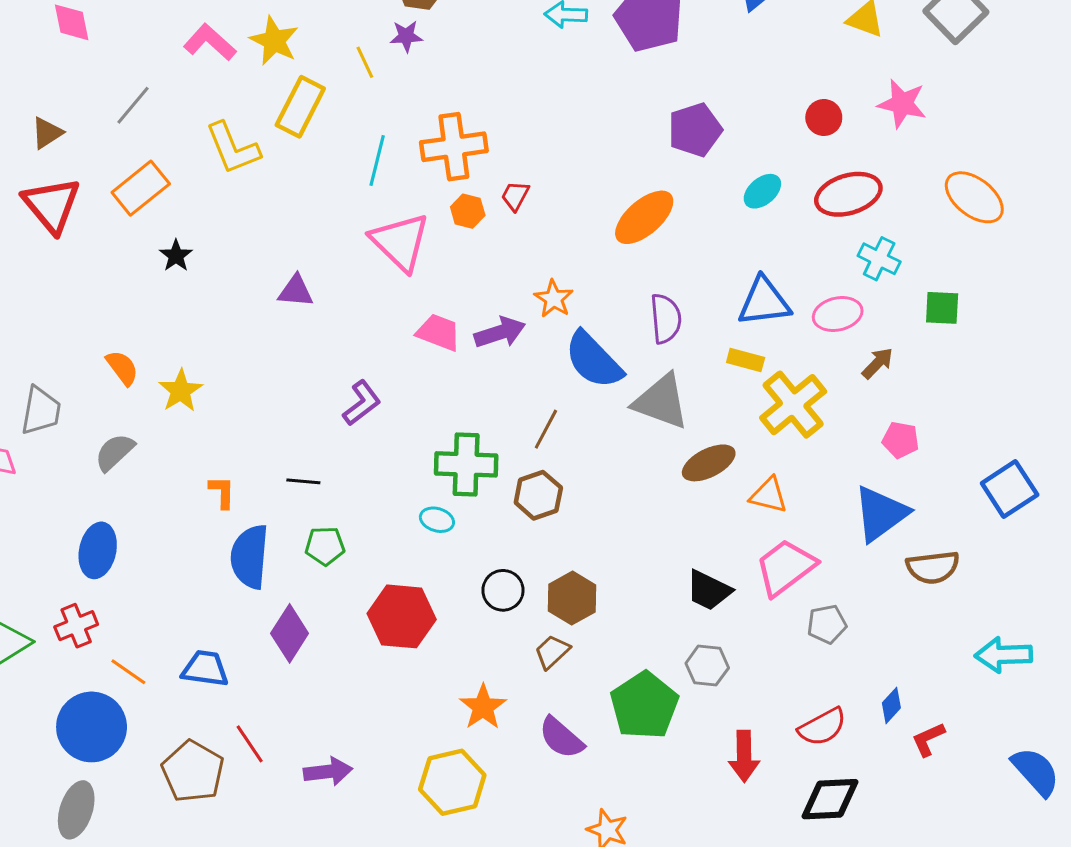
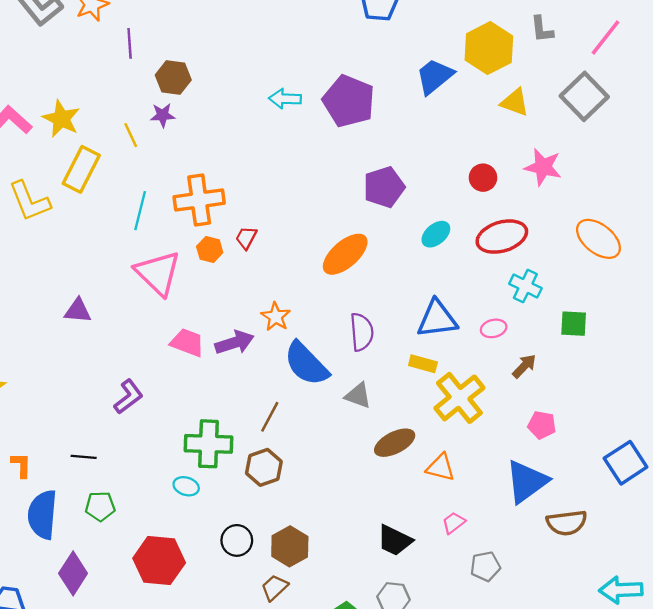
pink ellipse: (838, 314) -> (494, 328), size x0.7
gray triangle: (661, 402) -> (358, 396), size x0.6
pink trapezoid: (785, 567) -> (454, 523), size x0.5

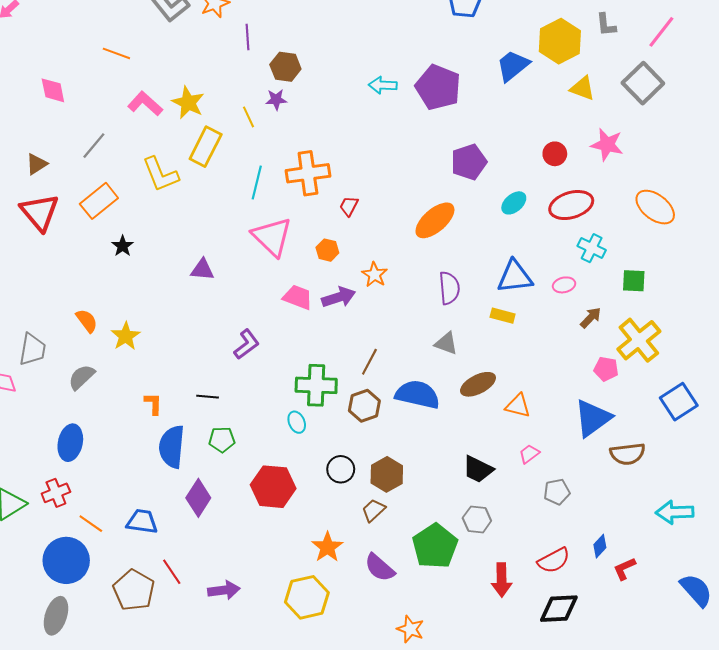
orange hexagon: (210, 249) -> (327, 250), moved
blue semicircle: (306, 364) -> (418, 395), moved, turned 147
yellow cross: (459, 398) -> (639, 340), moved
cyan ellipse: (186, 486) -> (297, 422), turned 50

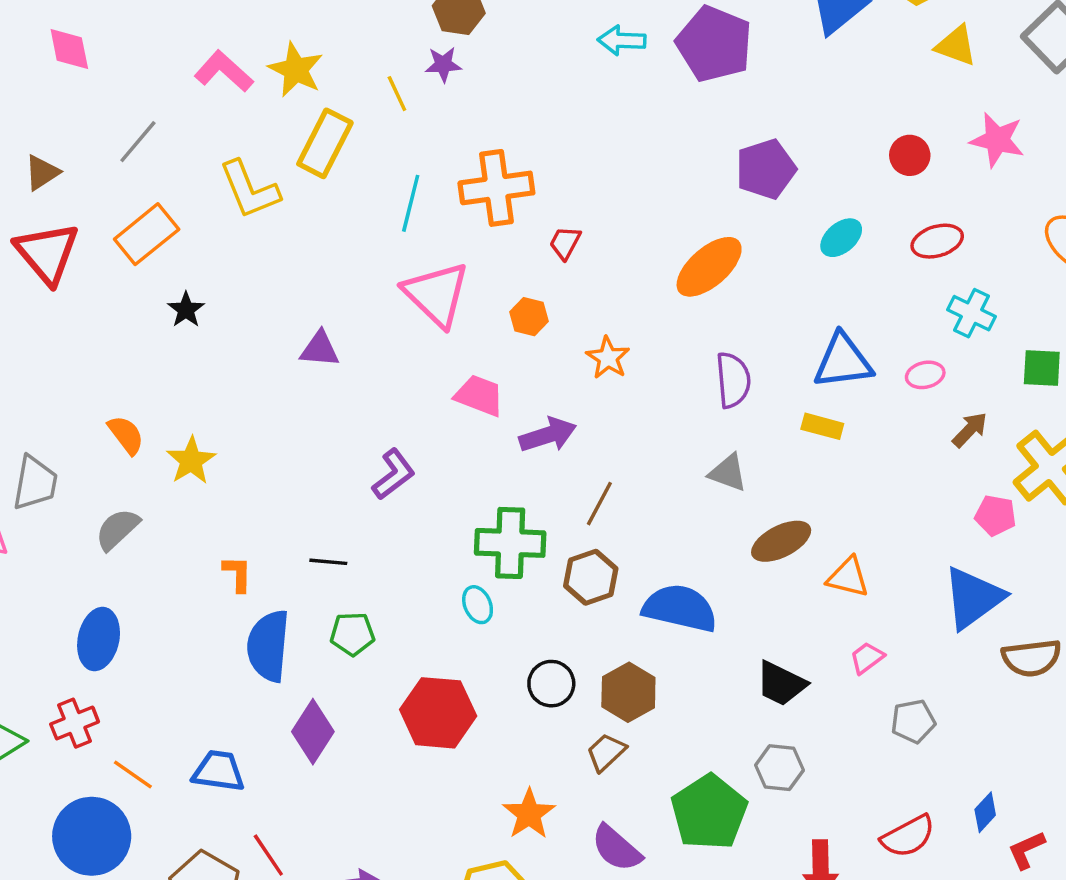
red ellipse: (571, 205) -> (937, 241), size x0.7
purple arrow: (339, 297) -> (548, 435), moved
blue semicircle: (418, 395) -> (680, 608), moved

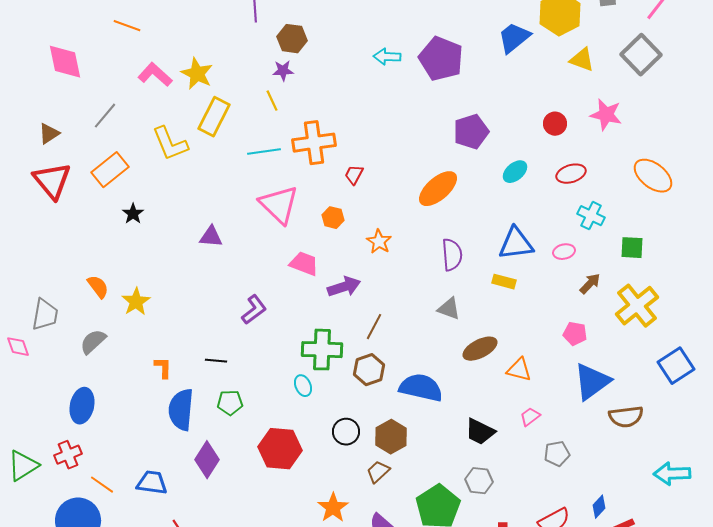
pink diamond: (69, 49) -> (65, 62), size x1.4
yellow line: (397, 94) -> (272, 101), moved
cyan line: (411, 203) -> (264, 152), turned 68
pink pentagon: (996, 516) -> (575, 334), moved

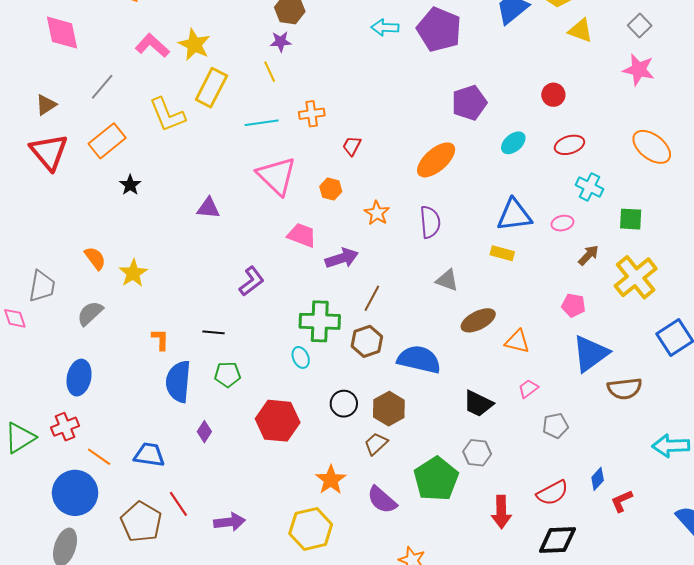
gray square: (641, 55) -> (640, 26), size x0.6
pink star: (606, 115) -> (639, 70), moved
orange cross: (314, 143) -> (312, 114), size x0.6
purple semicircle: (452, 255) -> (430, 222), moved
purple diamond: (207, 460) -> (204, 432), size x0.6

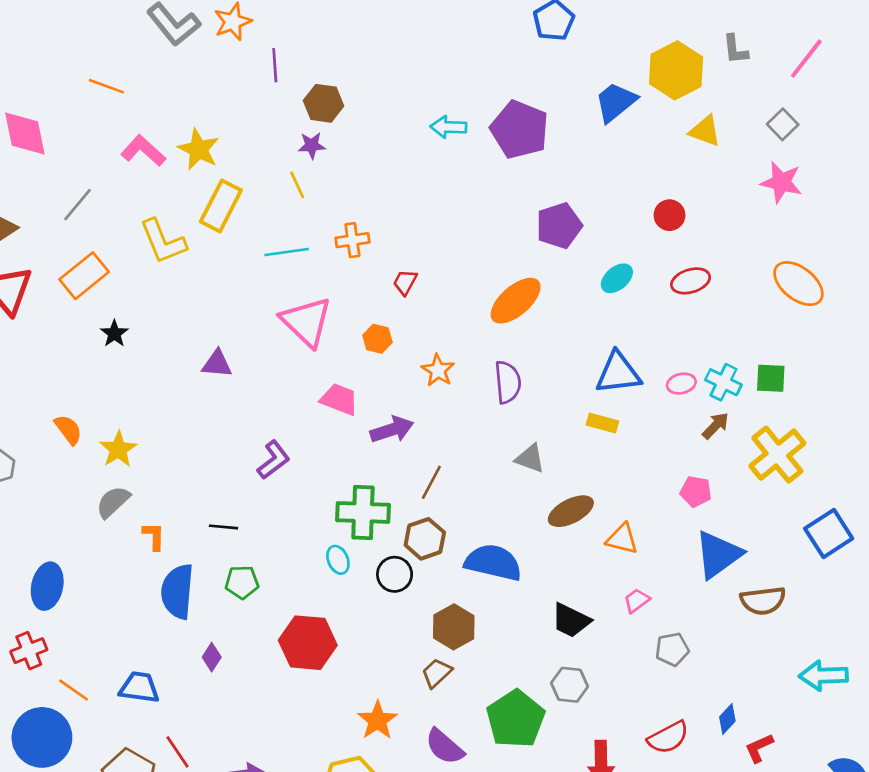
cyan cross: (590, 187) -> (723, 382), moved
gray semicircle: (90, 313) -> (113, 502), moved
black circle: (344, 404) -> (395, 574), moved

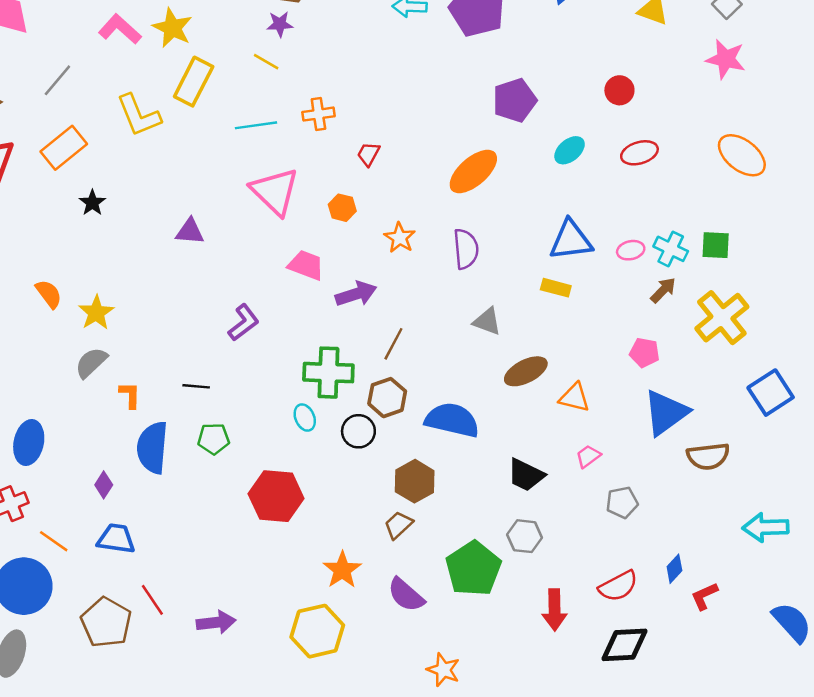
yellow line: (297, 185) -> (266, 62), turned -35
purple diamond: (212, 657) -> (104, 485), moved

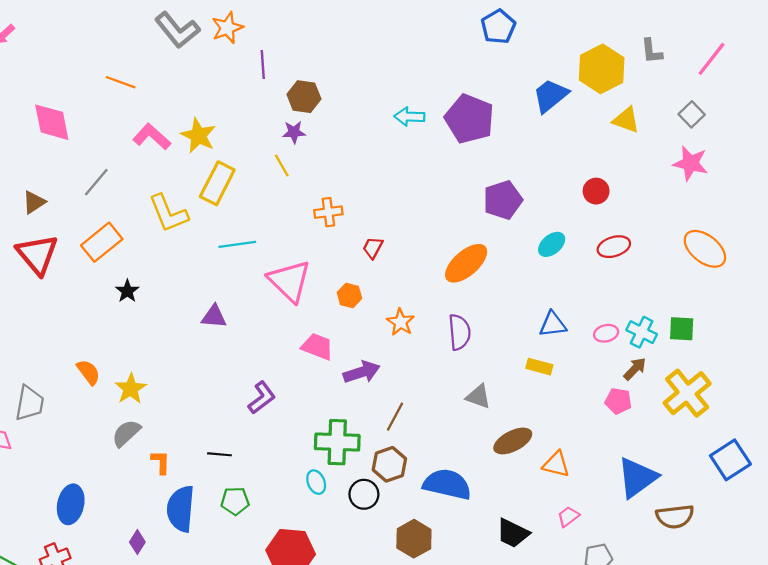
yellow line: (266, 62) -> (282, 166), turned 30
cyan line: (256, 125) -> (237, 244), moved
blue triangle: (571, 240) -> (553, 324), size x0.7
pink pentagon: (644, 353) -> (618, 401), moved

